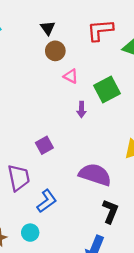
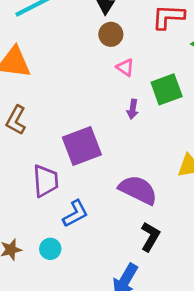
purple square: (44, 145) -> (82, 146), size x1.8

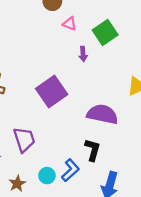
purple trapezoid: (46, 181) -> (24, 140), moved
blue L-shape: (75, 214) -> (70, 170), moved
black L-shape: (150, 237) -> (93, 150), moved

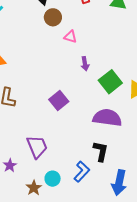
green square: (105, 32) -> (110, 82), moved
purple square: (52, 91) -> (59, 100), size x0.7
cyan circle: (47, 176) -> (53, 179), moved

